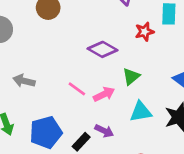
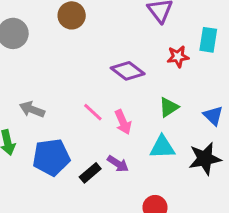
green triangle: (131, 76) -> (169, 107), moved
gray arrow: (24, 81) -> (32, 109), moved
pink arrow: (104, 94) -> (123, 122), turned 85

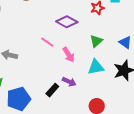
pink line: (93, 112) -> (47, 42), moved
blue pentagon: (51, 157) -> (19, 99), moved

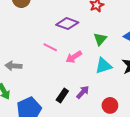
pink arrow: (69, 55) -> (74, 57), turned 98
purple arrow: (69, 82) -> (83, 92), moved, turned -64

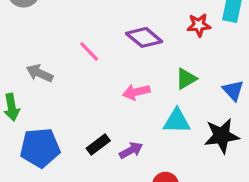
pink line: (50, 47) -> (89, 51), moved

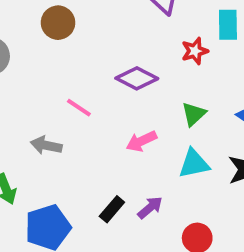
gray arrow: (40, 73) -> (46, 145), moved

